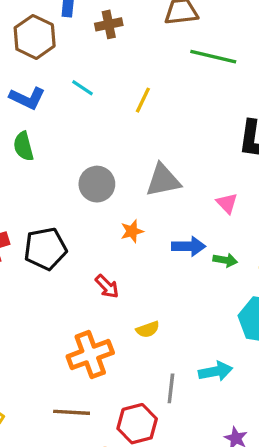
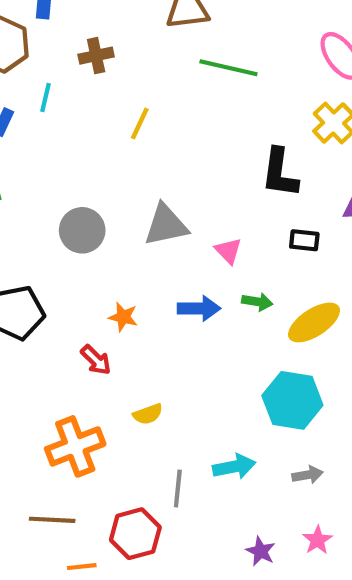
brown cross: (109, 24) -> (96, 56), moved
cyan line: (83, 88) -> (45, 97), moved, turned 70
pink triangle: (227, 203) -> (228, 251), moved
orange star: (132, 231) -> (123, 317), moved, turned 30
green arrow: (225, 260) -> (257, 302), moved

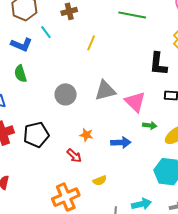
cyan line: (45, 97) -> (46, 32), turned -48
pink triangle: (228, 251) -> (135, 102), size x1.6
blue arrow: (199, 308) -> (121, 142), moved

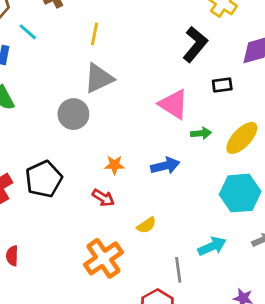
black L-shape: (158, 64) -> (195, 44), turned -135
gray triangle: (105, 91) -> (99, 78), moved

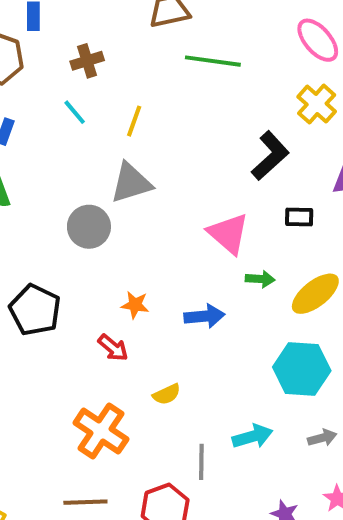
cyan line: (28, 32) -> (75, 112), moved
black pentagon: (44, 179) -> (35, 310), turned -30
orange cross: (103, 258) -> (101, 431), turned -30

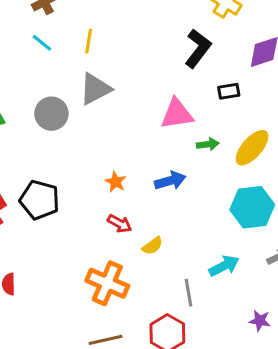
gray circle: (89, 227) -> (51, 114), moved
pink triangle: (228, 234) -> (177, 114), turned -39
orange star: (135, 305) -> (116, 182), turned 30
red arrow: (113, 348) -> (120, 224), moved

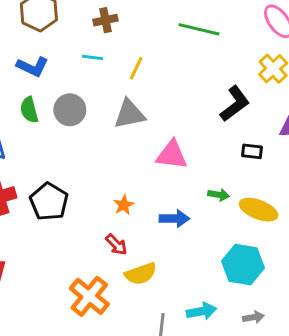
cyan line: (42, 43) -> (93, 57), turned -48
gray circle: (51, 114) -> (70, 110), moved
pink triangle: (177, 114) -> (172, 155), moved
yellow ellipse: (252, 148) -> (259, 210), turned 54
yellow semicircle: (152, 246) -> (141, 274), size x1.5

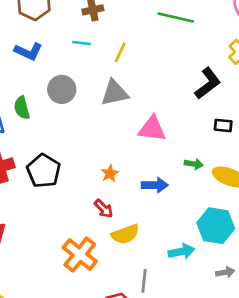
green semicircle: (29, 110) -> (22, 108), moved
cyan arrow: (202, 311) -> (181, 251), moved

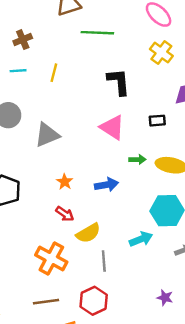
black L-shape: (208, 83) -> (119, 82), moved, turned -48
gray triangle: (115, 93) -> (47, 135), moved
pink triangle: (152, 129) -> (112, 127), moved, turned 36
gray line: (144, 281) -> (104, 261), moved

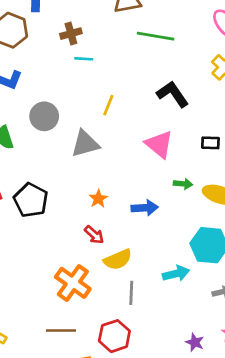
cyan line: (18, 71) -> (84, 59), moved
yellow line: (54, 73) -> (108, 105), moved
black L-shape: (119, 82) -> (173, 94), turned -36

